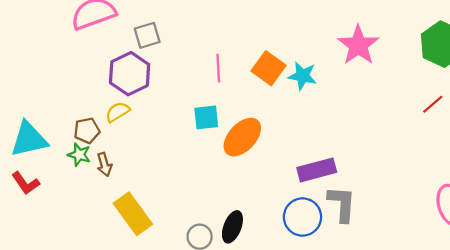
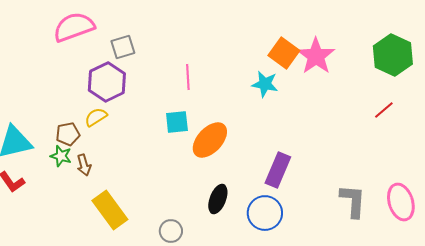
orange square: (269, 68) -> (284, 53), moved
purple rectangle: (317, 170) -> (278, 170), turned -52
gray L-shape: (342, 204) -> (353, 201), moved
black ellipse: (232, 227) -> (218, 199), moved

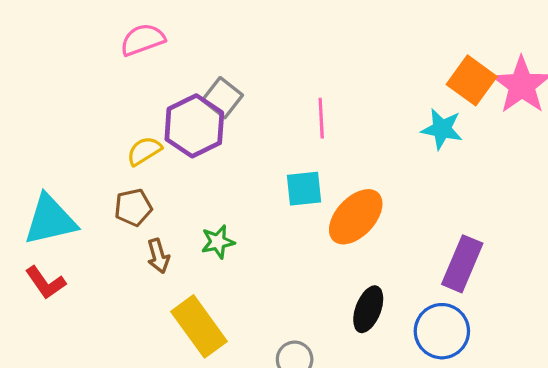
pink semicircle: (74, 27) -> (143, 40), size x0.7
gray square: (123, 47) -> (223, 98), moved, turned -35
yellow semicircle: (96, 117) -> (144, 151), moved
green star: (61, 156) -> (218, 242), moved, turned -30

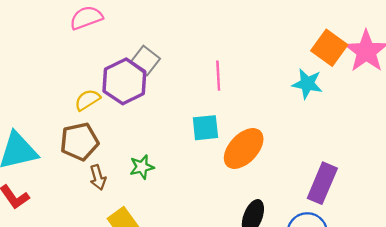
brown pentagon: (133, 207) -> (79, 142), size x1.4

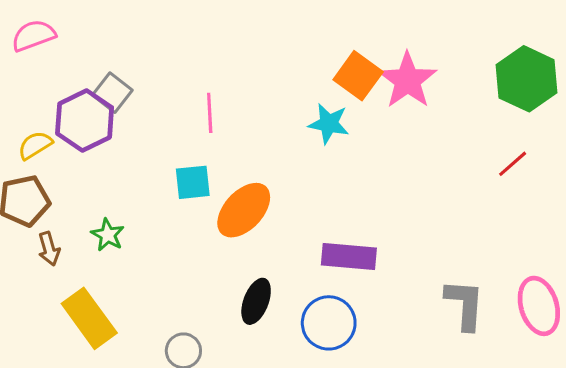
green star: (142, 167) -> (108, 235), turned -30
purple rectangle: (322, 183) -> (349, 256), turned 72

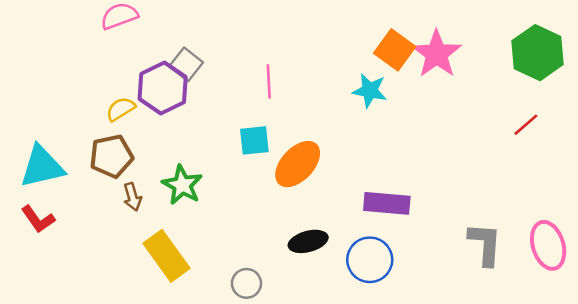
green star: (108, 235) -> (182, 185), size x1.4
black ellipse: (256, 301) -> (308, 241), turned 54

